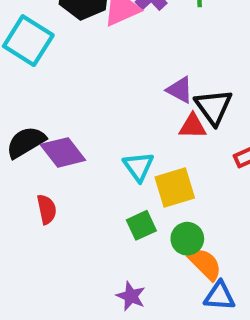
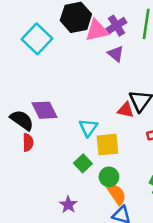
purple triangle: (180, 90) -> (116, 54), moved
black semicircle: (26, 142) -> (22, 120), moved, turned 55
green square: (141, 225) -> (83, 163), turned -30

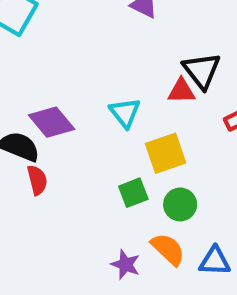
cyan triangle: (88, 128) -> (125, 113), moved
green square: (83, 163) -> (133, 193), turned 36
orange semicircle: (117, 194) -> (168, 249), moved

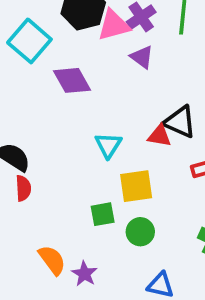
black triangle: (202, 71) -> (180, 122), turned -39
purple diamond: (52, 122) -> (72, 80), moved
orange semicircle: (168, 249) -> (52, 260), moved

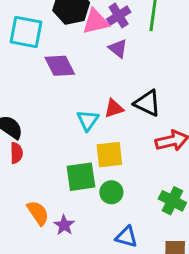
cyan square: (29, 41) -> (26, 32), turned -32
red triangle: (160, 136) -> (114, 108), moved, turned -30
green square: (103, 214) -> (81, 177), size x1.5

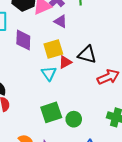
purple diamond: (60, 66) -> (23, 40), turned 40
yellow square: (109, 155) -> (53, 49), moved

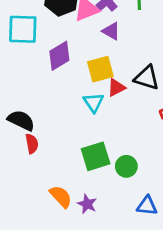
purple diamond: (23, 40) -> (59, 56), turned 55

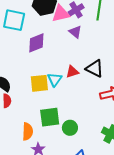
yellow square: (100, 69) -> (39, 83), moved
orange semicircle: (61, 196) -> (28, 132), moved, turned 36

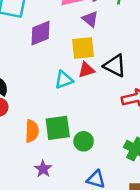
cyan triangle: (55, 79) -> (64, 80), turned 35
yellow square: (39, 83) -> (83, 48), moved
orange semicircle: (28, 132) -> (32, 131), moved

